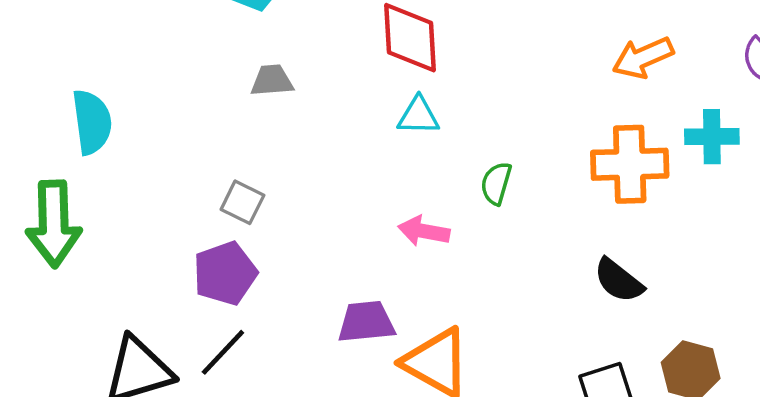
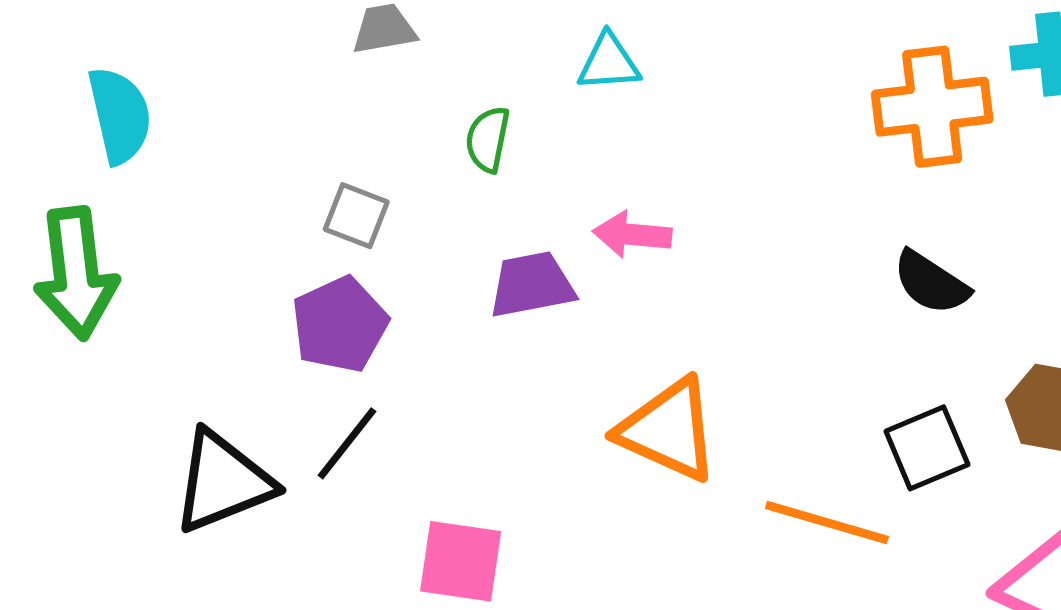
green semicircle: (496, 183) -> (488, 139), moved
purple trapezoid: (366, 322) -> (532, 285), moved

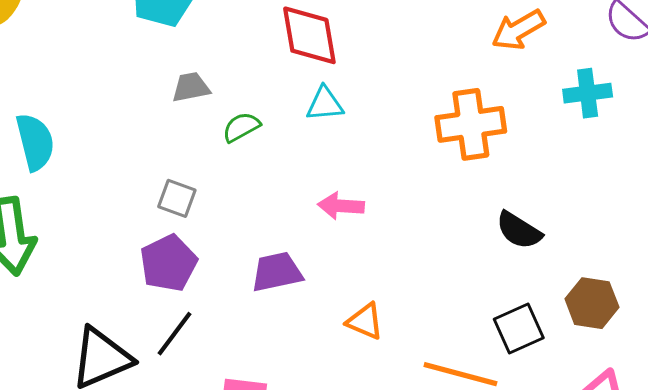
orange cross: (932, 107) -> (471, 124), moved
green semicircle: (488, 139) -> (241, 127), moved, turned 51
purple trapezoid: (532, 285) -> (277, 272), moved
orange triangle: (668, 430) -> (365, 321), size x0.6

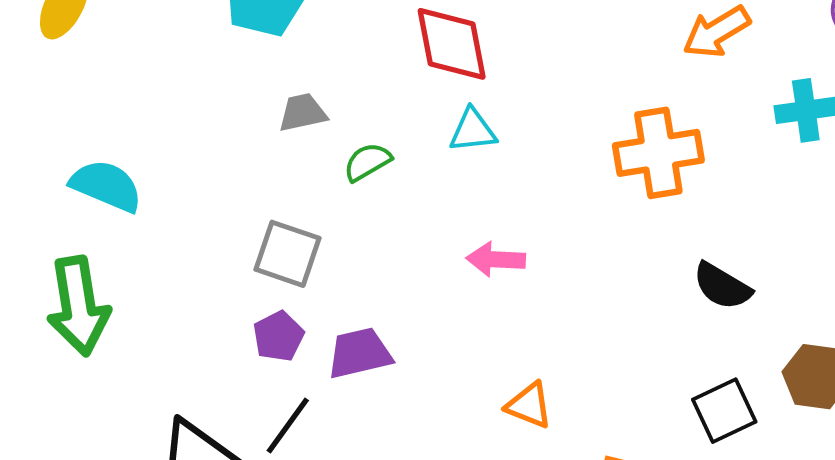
cyan semicircle: (35, 142) -> (106, 186), turned -52
gray square: (177, 198) -> (288, 254), size x1.4
purple pentagon: (169, 263) -> (278, 336), size x0.7
purple trapezoid: (277, 272) -> (359, 353), moved

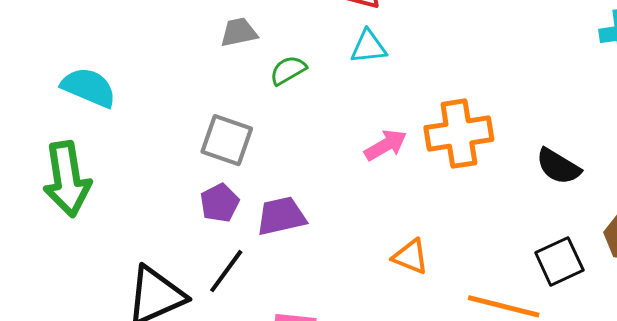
orange cross: (658, 153) -> (459, 134), moved
pink arrow: (496, 259) -> (386, 145), turned 147

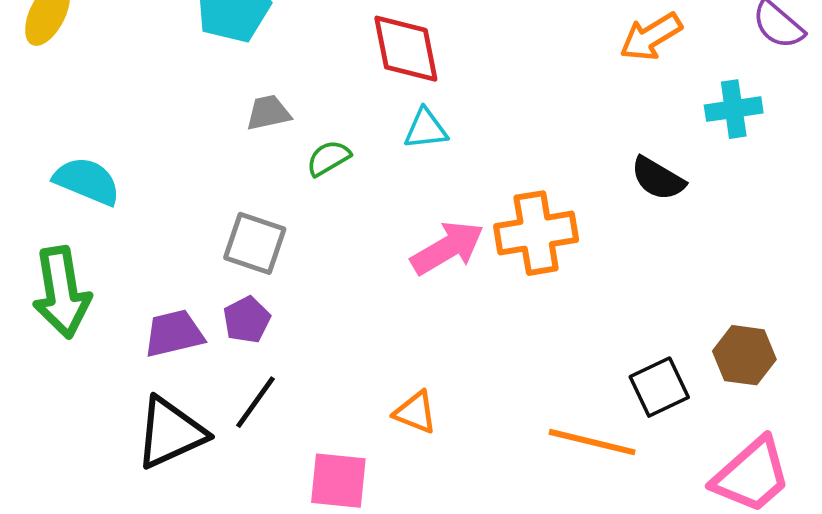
pink arrow: (386, 145) -> (447, 248), size x1.4
black semicircle: (558, 166) -> (658, 179), moved
purple trapezoid: (281, 216) -> (174, 333), moved
orange triangle: (411, 257) -> (415, 412), moved

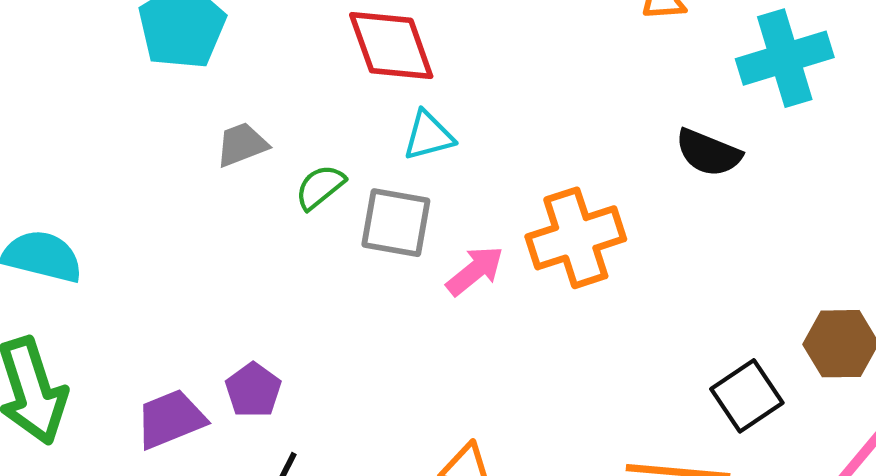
cyan cross: (734, 109) -> (785, 58), size x1.4
gray square: (255, 243) -> (396, 223), moved
pink arrow: (447, 248) -> (475, 271), size x0.7

